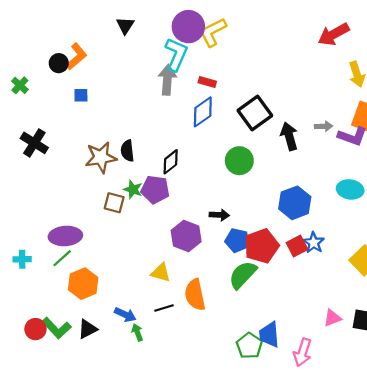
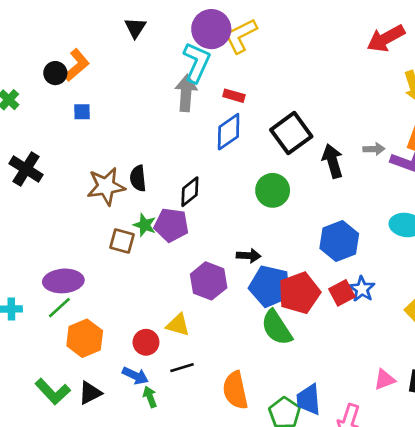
blue pentagon: (237, 240) -> (270, 286), size x1.4
green semicircle: (243, 275) -> (277, 328), turned -76
orange semicircle: (195, 295) -> (235, 390), moved
red circle: (35, 329) -> (146, 342), moved

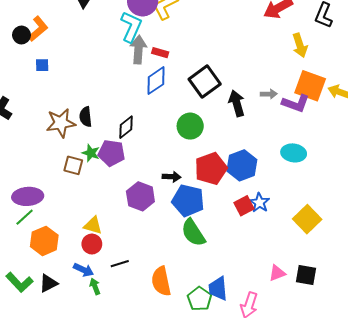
gray arrow: (186, 93) -> (138, 49), moved
red pentagon: (299, 293) -> (211, 168), moved
yellow triangle: (178, 325) -> (93, 225), moved

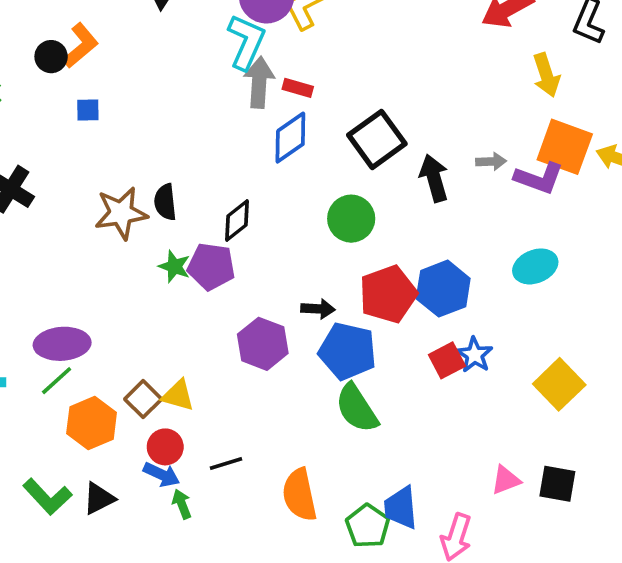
cyan ellipse: (294, 153) -> (535, 266), turned -30
brown square: (73, 165) -> (143, 399), moved, turned 30
red circle: (92, 244) -> (165, 447), moved

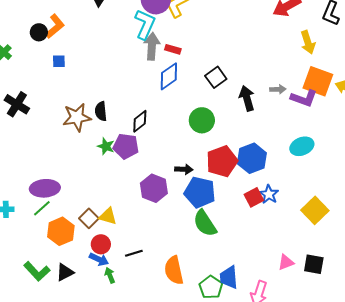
black square: (377, 139) -> (216, 77), size x0.7

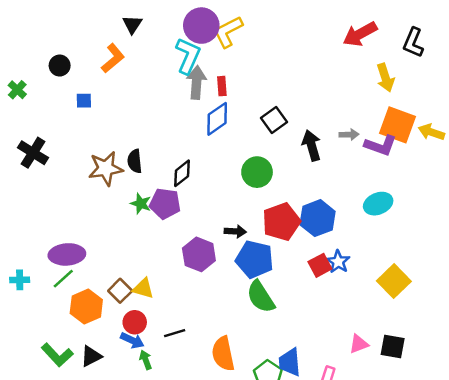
orange L-shape: (55, 26) -> (113, 58), moved
red rectangle: (173, 49) -> (222, 86), turned 70

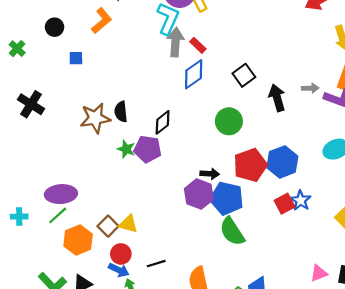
red rectangle: (222, 86) -> (198, 45), turned -42
purple hexagon: (199, 254) -> (199, 194), moved

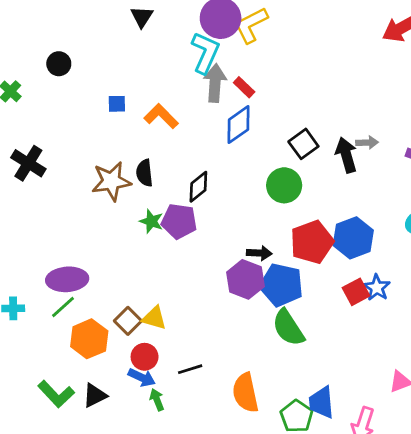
orange L-shape: (102, 21) -> (161, 116), moved, turned -95
blue square: (76, 58) -> (117, 104), moved
black square: (244, 75) -> (303, 144), moved
gray arrow: (310, 88) -> (367, 143), moved

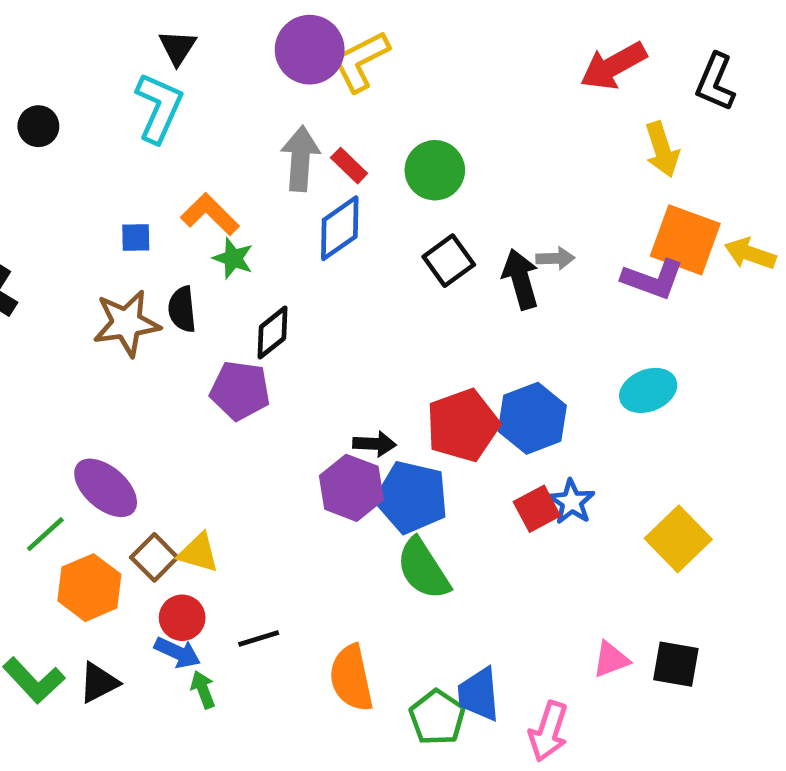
cyan L-shape: (205, 53) -> (159, 108), moved
blue square: (117, 104) -> (136, 237), moved
green circle: (284, 185) -> (435, 170), moved
green star: (151, 221) -> (233, 258), moved
purple ellipse: (67, 279) -> (106, 488), moved, turned 45

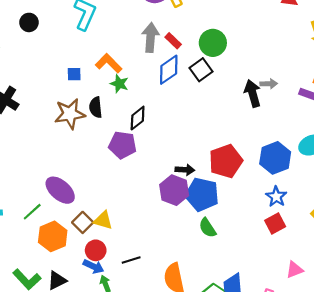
black square: (449, 261) -> (201, 70), moved
blue hexagon: (532, 418) -> (275, 158), moved
red square: (537, 509) -> (275, 223), moved
green semicircle: (423, 569) -> (207, 228), size x0.7

